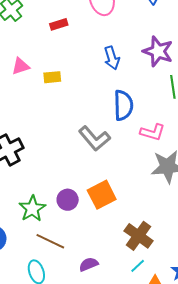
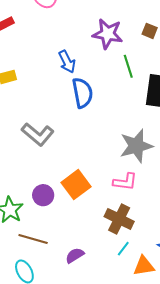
blue arrow: (112, 58) -> (67, 62), moved
pink L-shape: (153, 132) -> (125, 182), moved
gray L-shape: (94, 138) -> (38, 134), moved

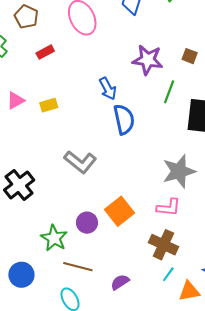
green line: (128, 66) -> (169, 92), turned 40

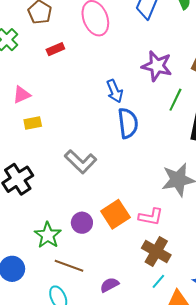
yellow rectangle: (49, 105) -> (33, 123), moved
pink L-shape: (169, 207) -> (151, 217), moved

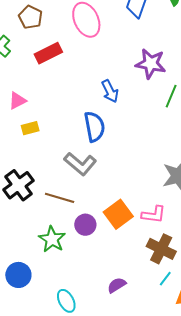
red rectangle: (55, 49) -> (48, 53), size x1.5
blue semicircle: (128, 123) -> (94, 127), moved
brown line: (69, 266) -> (60, 198), moved

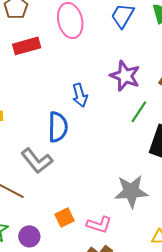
orange square: (118, 214) -> (65, 218), size x0.7
purple circle: (85, 225) -> (29, 236), moved

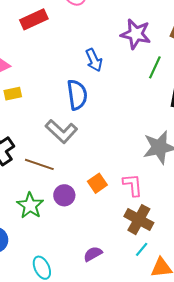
pink L-shape: (99, 225) -> (133, 185), turned -105
purple circle: (29, 236) -> (64, 195), moved

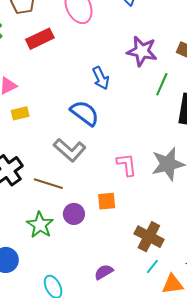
blue semicircle: (77, 95) -> (85, 113), turned -44
orange square: (97, 183) -> (107, 201), turned 30
pink L-shape: (133, 185) -> (127, 165), moved

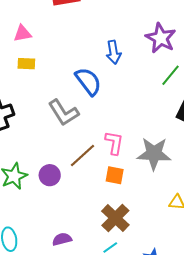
brown line: (48, 184) -> (83, 155), moved, turned -76
orange square: (107, 201) -> (115, 175), moved

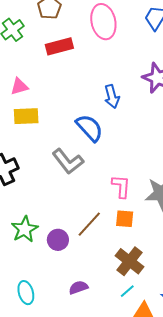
yellow rectangle: (26, 64) -> (26, 116), size x1.4
brown line: (83, 155) -> (89, 224), moved
purple circle: (50, 175) -> (58, 240), moved

